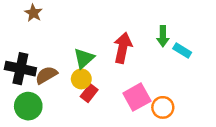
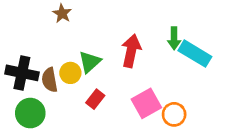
brown star: (33, 13) -> (62, 13), moved
cyan rectangle: (182, 50) -> (195, 54), size x1.6
brown semicircle: (46, 75) -> (50, 80), turned -70
yellow circle: (81, 79) -> (70, 73), moved

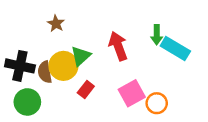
brown star: (62, 13) -> (56, 24), moved
red arrow: (131, 51) -> (118, 46), turned -32
yellow circle: (70, 73) -> (63, 66), size x1.5

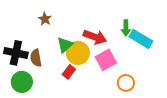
red arrow: (118, 46) -> (95, 37), turned 130
yellow circle: (63, 66) -> (78, 53), moved
pink square: (132, 93) -> (106, 60), moved

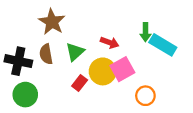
brown star: (45, 19) -> (52, 22), size x1.6
red arrow: (95, 37) -> (110, 43), size x0.7
yellow circle: (78, 53) -> (103, 71), moved
brown semicircle: (36, 58) -> (46, 54), moved

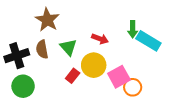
green triangle: (75, 52) -> (68, 47), turned -30
black cross: (18, 61) -> (17, 56), turned -30
pink square: (122, 69) -> (119, 77), moved

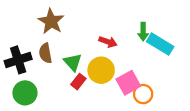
green triangle: (68, 47) -> (73, 62), moved

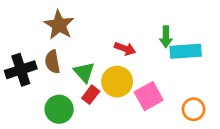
cyan rectangle: (160, 44) -> (186, 51), turned -35
green circle: (25, 93) -> (59, 109), moved
orange circle: (143, 94) -> (194, 109), moved

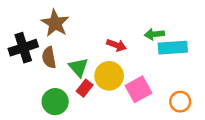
green arrow: (166, 37) -> (154, 34), turned 84
black cross: (21, 70) -> (23, 48), moved

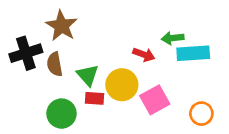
red arrow: (116, 45) -> (144, 55), moved
red rectangle: (85, 88) -> (94, 98), turned 56

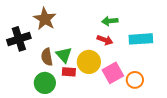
green arrow: (173, 38) -> (110, 21), moved
brown semicircle: (55, 64) -> (47, 57), moved
orange circle: (201, 114) -> (135, 80), moved

